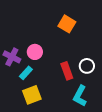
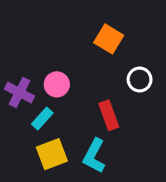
white circle: (87, 66) -> (140, 80), moved
cyan L-shape: (80, 96) -> (94, 156), moved

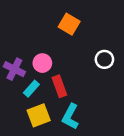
orange square: (109, 39) -> (69, 24), moved
red rectangle: (109, 115) -> (59, 86), moved

